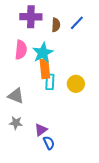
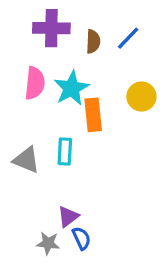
orange rectangle: (45, 69) -> (93, 115), moved
cyan rectangle: (50, 82) -> (65, 152), moved
yellow circle: (76, 84) -> (141, 96), moved
gray star: (16, 123) -> (48, 243), moved

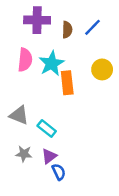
cyan rectangle: (65, 152) -> (47, 128), moved, turned -54
gray star: (48, 243) -> (24, 154), moved

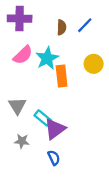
purple cross: (37, 20) -> (20, 19), moved
pink semicircle: (25, 60) -> (23, 55), turned 40
gray triangle: (19, 115) -> (17, 106), turned 36
purple triangle: (49, 156) -> (55, 129), moved, size x1.5

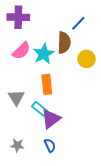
brown semicircle: (62, 27) -> (64, 43), moved, size x1.5
orange rectangle: (62, 76) -> (47, 84), moved
gray star: (22, 141) -> (17, 145), moved

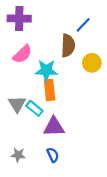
cyan star: (44, 54) -> (46, 70), moved, turned 30
cyan rectangle: (40, 109) -> (34, 108), moved
purple triangle: (51, 119) -> (54, 127), turned 35

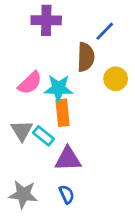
purple cross: (19, 18) -> (46, 20), moved
pink semicircle: (22, 54) -> (30, 83), moved
gray star: (18, 155) -> (23, 194), size x1.5

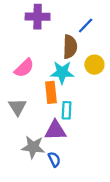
cyan star: (58, 88) -> (62, 72), moved
cyan rectangle: (44, 136) -> (67, 110), moved, turned 54
gray star: (23, 194) -> (33, 147), moved

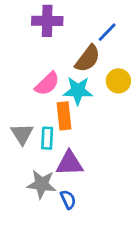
brown semicircle: (70, 47) -> (88, 59), turned 35
pink semicircle: (24, 68) -> (47, 84), moved
cyan rectangle: (67, 110) -> (47, 138), moved

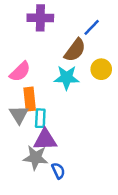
pink semicircle: (47, 84) -> (20, 72), moved
orange rectangle: (64, 116) -> (30, 99), moved
purple triangle: (70, 163) -> (45, 140), moved

